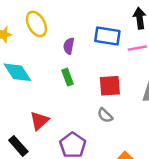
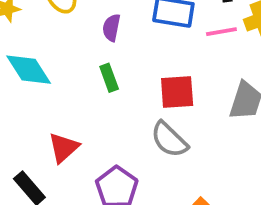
gray semicircle: (105, 115) -> (169, 140), size x1.5

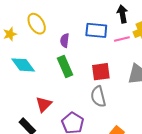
green rectangle: (109, 78) -> (65, 67), size x1.5
gray semicircle: (169, 140) -> (98, 97), turned 35

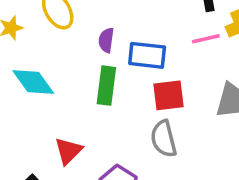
blue rectangle: (96, 30) -> (147, 55), moved
green rectangle: (65, 67) -> (106, 86), turned 30

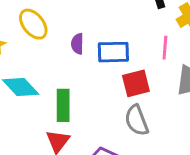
pink line: (206, 39) -> (165, 48), moved, turned -65
green rectangle: (106, 86) -> (63, 105), moved

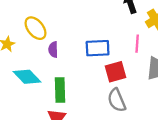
purple semicircle: (77, 44) -> (53, 49), moved

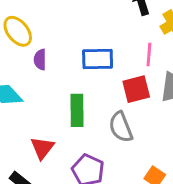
red square: (115, 72) -> (136, 89), moved
green rectangle: (60, 90) -> (77, 110), moved

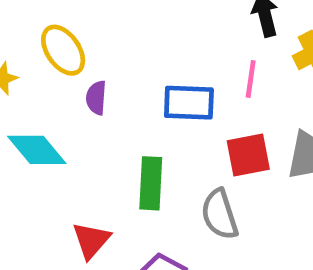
pink line: (149, 54) -> (251, 79), moved

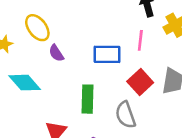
purple semicircle: (96, 98) -> (56, 53), turned -36
red square: (248, 155) -> (140, 82), turned -30

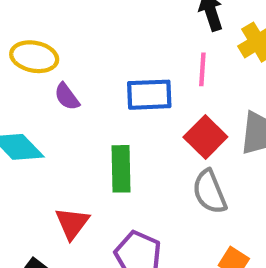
yellow ellipse: (37, 28) -> (34, 57), turned -40
gray semicircle: (126, 115) -> (210, 192), moved

